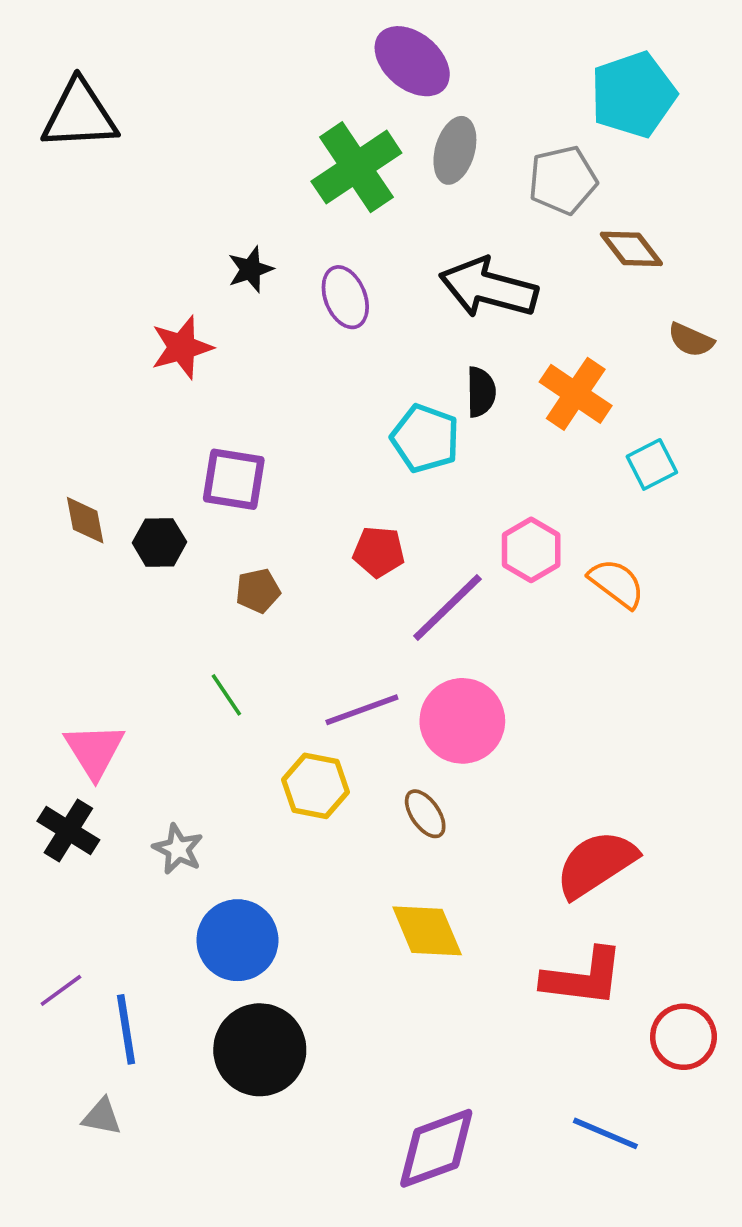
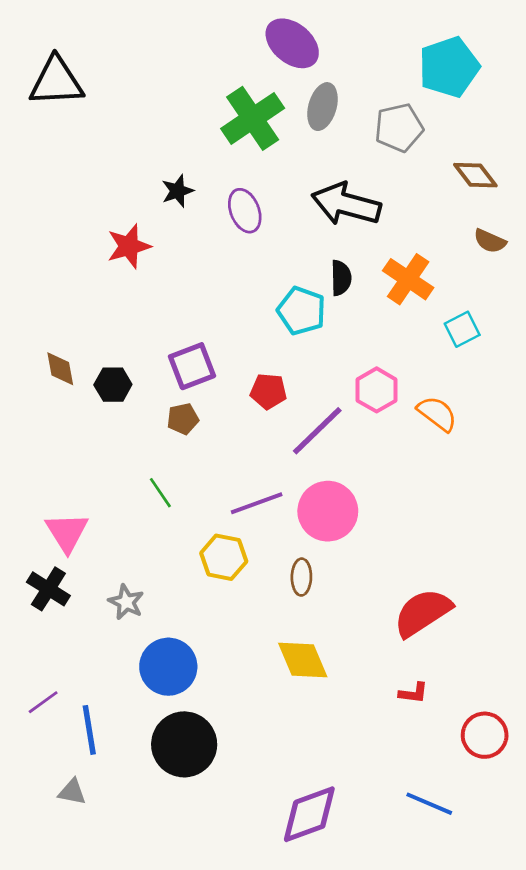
brown diamond: (631, 249) -> (475, 175), moved
purple square: (234, 479) -> (192, 366), moved, turned -30
brown ellipse: (425, 814) -> (301, 577), turned 36
red L-shape: (583, 977) -> (413, 693), size x0.5

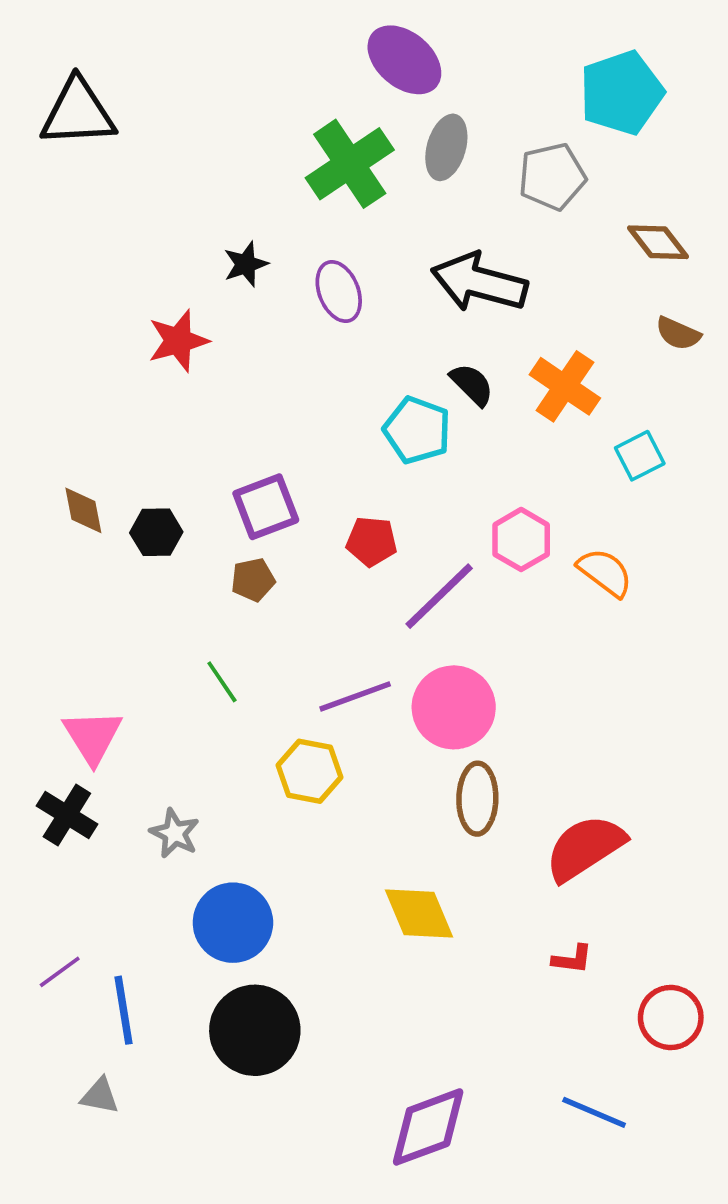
black semicircle: (341, 278) -> (472, 385), turned -44
brown ellipse: (301, 577) -> (477, 799), moved, size x1.4

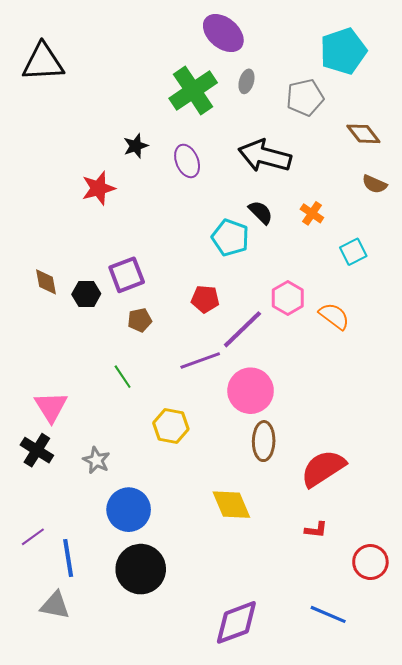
gray ellipse: (446, 147) -> (246, 81), size x0.7
orange cross: (565, 386) -> (312, 213), size x0.6
purple square: (266, 507) -> (127, 275), moved
purple line: (355, 696) -> (200, 360), moved
gray triangle: (100, 1096) -> (55, 605), size x1.4

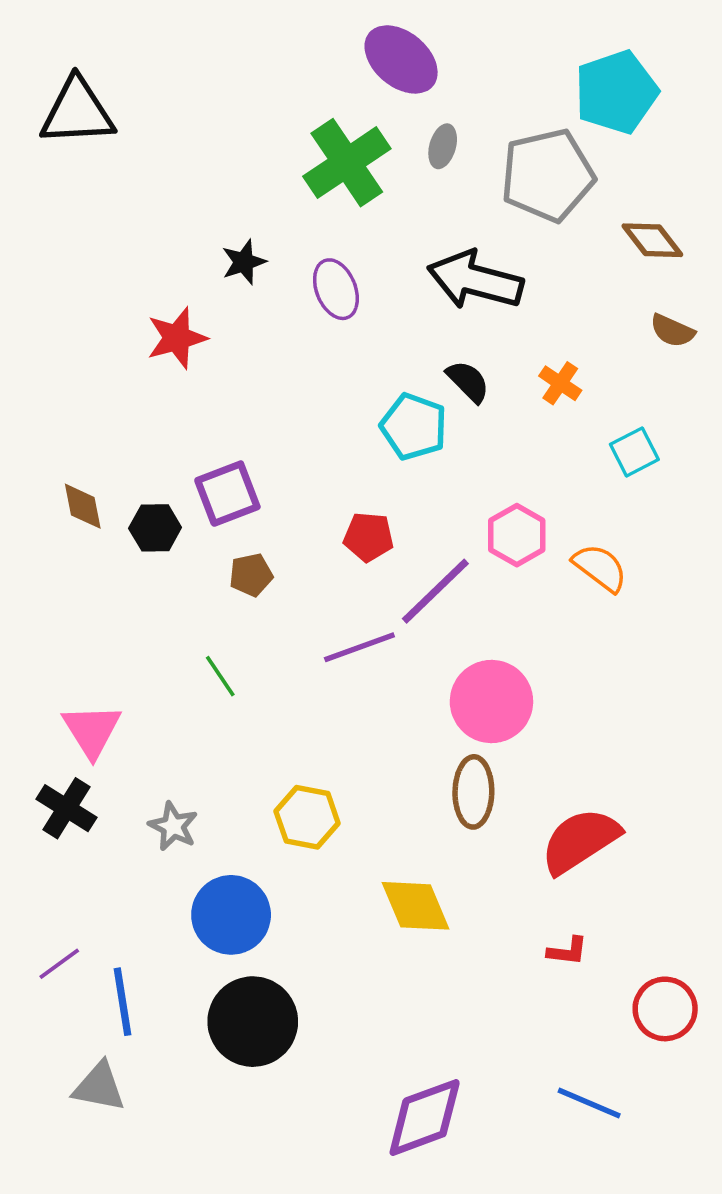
gray pentagon: (305, 98) -> (548, 175), size x1.4
pink circle: (251, 391) -> (491, 701), moved
yellow hexagon: (171, 426) -> (307, 817), moved

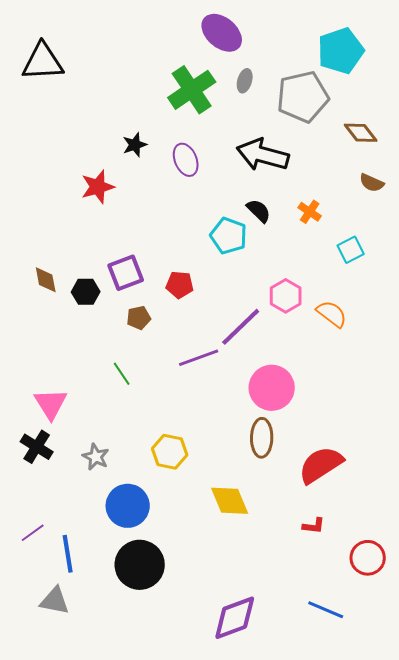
red pentagon: (369, 537) -> (180, 285), moved

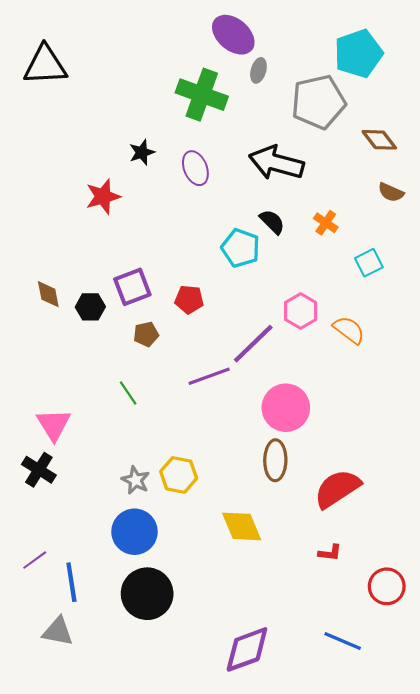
gray ellipse: (245, 81) -> (258, 70), moved
green cross: (192, 90) -> (202, 95), turned -36
gray star: (96, 457) -> (136, 480), moved

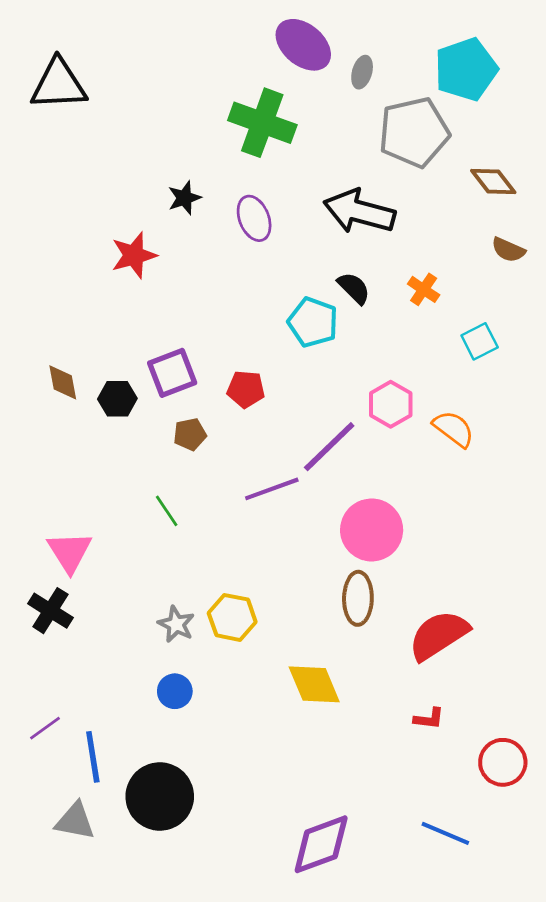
gray ellipse: (258, 70) -> (362, 72), moved
blue circle: (135, 532) -> (175, 691), size x0.6
black circle: (147, 594) -> (160, 796), moved

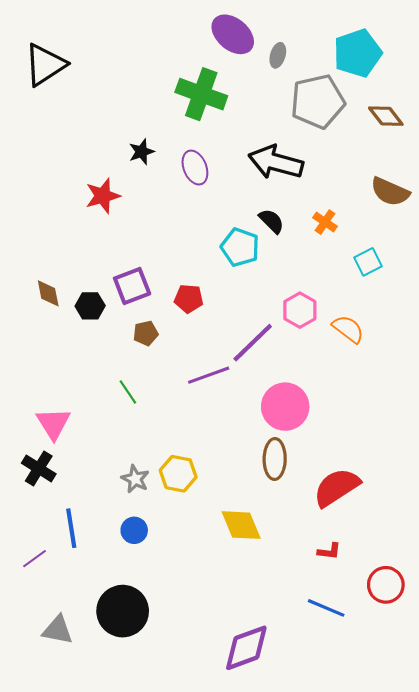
black triangle: (59, 84) -> (45, 65), turned -30
brown diamond: (493, 181) -> (386, 116), moved
brown semicircle: (508, 250) -> (390, 192), size x1.5
blue line: (93, 757) -> (71, 528), moved
blue line: (445, 833) -> (326, 608), moved

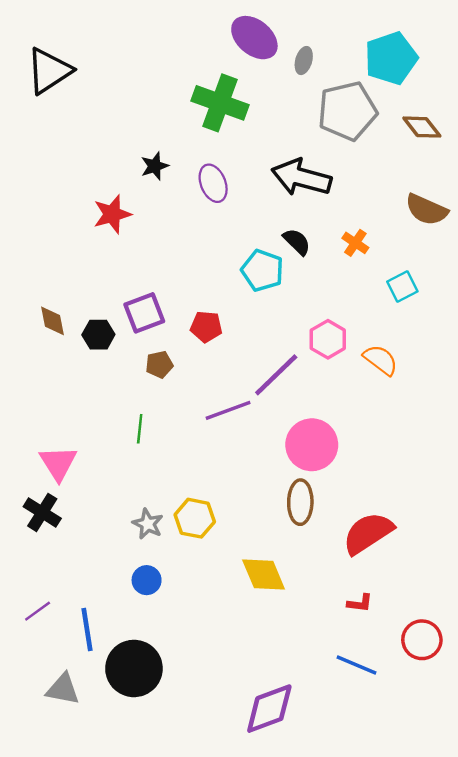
green line: (128, 392) -> (140, 429), turned 40
blue line: (71, 528) -> (87, 629), moved

